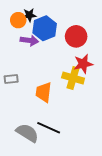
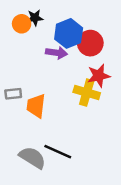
blue hexagon: (45, 28) -> (69, 33), moved
purple arrow: (29, 40) -> (57, 53), moved
orange trapezoid: (44, 92) -> (36, 106), moved

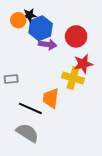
blue hexagon: (69, 33) -> (41, 28), moved
orange trapezoid: (36, 106) -> (51, 98), moved
black line: (58, 152) -> (30, 108), moved

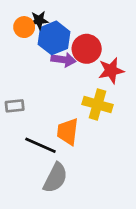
red circle: (76, 36) -> (87, 49), moved
red star: (83, 64) -> (111, 71), moved
gray semicircle: (27, 133) -> (55, 178), moved, turned 85

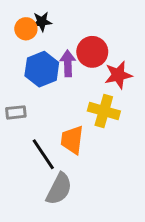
blue hexagon: (54, 38) -> (42, 69), moved
purple arrow: (64, 60) -> (68, 63), turned -100
black line: (40, 145) -> (43, 154), turned 32

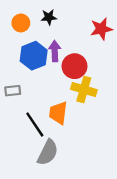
black star: (42, 22) -> (49, 17), moved
red circle: (92, 52) -> (74, 66), moved
red star: (118, 75) -> (101, 29), moved

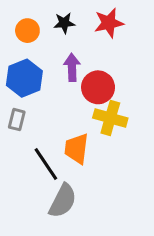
red star: (101, 29) -> (109, 23), moved
blue hexagon: (34, 56) -> (24, 78), moved
gray rectangle: (13, 91) -> (17, 120), turned -70

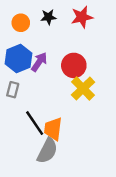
purple arrow: (72, 67) -> (39, 62), moved, turned 36
yellow cross: (110, 118) -> (83, 88), turned 30
orange trapezoid: (77, 149) -> (53, 129), moved

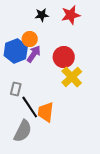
orange circle: (21, 23) -> (30, 39), moved
gray rectangle: (13, 90) -> (16, 89), moved
gray semicircle: (47, 151) -> (23, 131), moved

